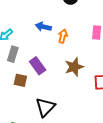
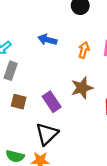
orange arrow: (63, 36) -> (84, 50), moved
purple rectangle: (38, 66) -> (52, 102), moved

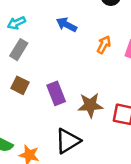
brown star: (82, 88) -> (90, 105), moved
black triangle: (47, 134) -> (68, 141), moved

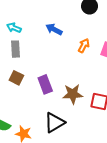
cyan arrow: (17, 23) -> (14, 28), turned 48
gray rectangle: (19, 50) -> (16, 49), turned -35

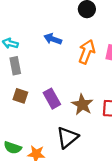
orange arrow: (84, 46) -> (87, 52), size x1.5
brown star: (73, 94) -> (82, 105), turned -30

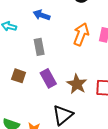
blue arrow: (53, 39) -> (42, 15), moved
gray rectangle: (15, 66) -> (39, 47), moved

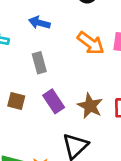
orange arrow: (81, 34) -> (91, 43), turned 110

